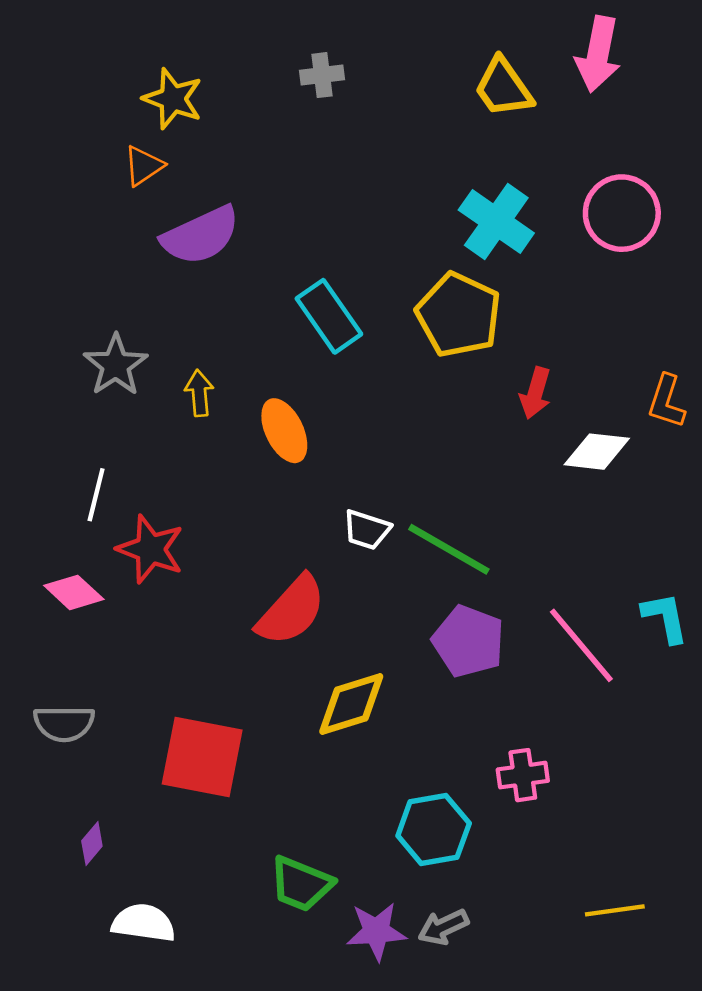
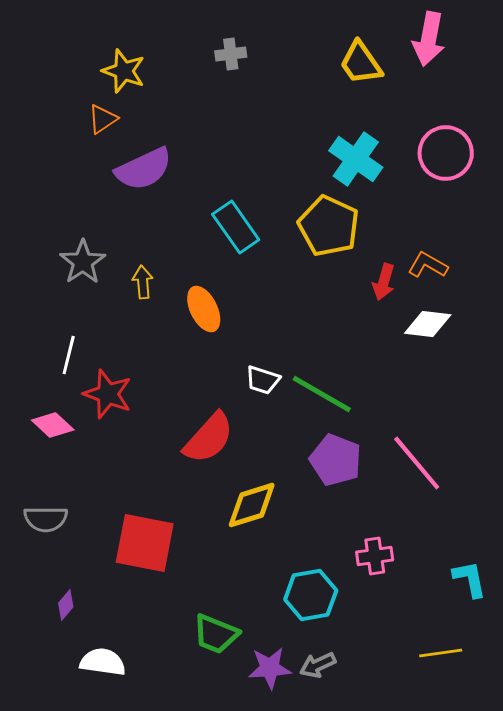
orange L-shape: (666, 401) -> (428, 265), moved, turned 102
cyan L-shape: (665, 618) -> (470, 579), moved

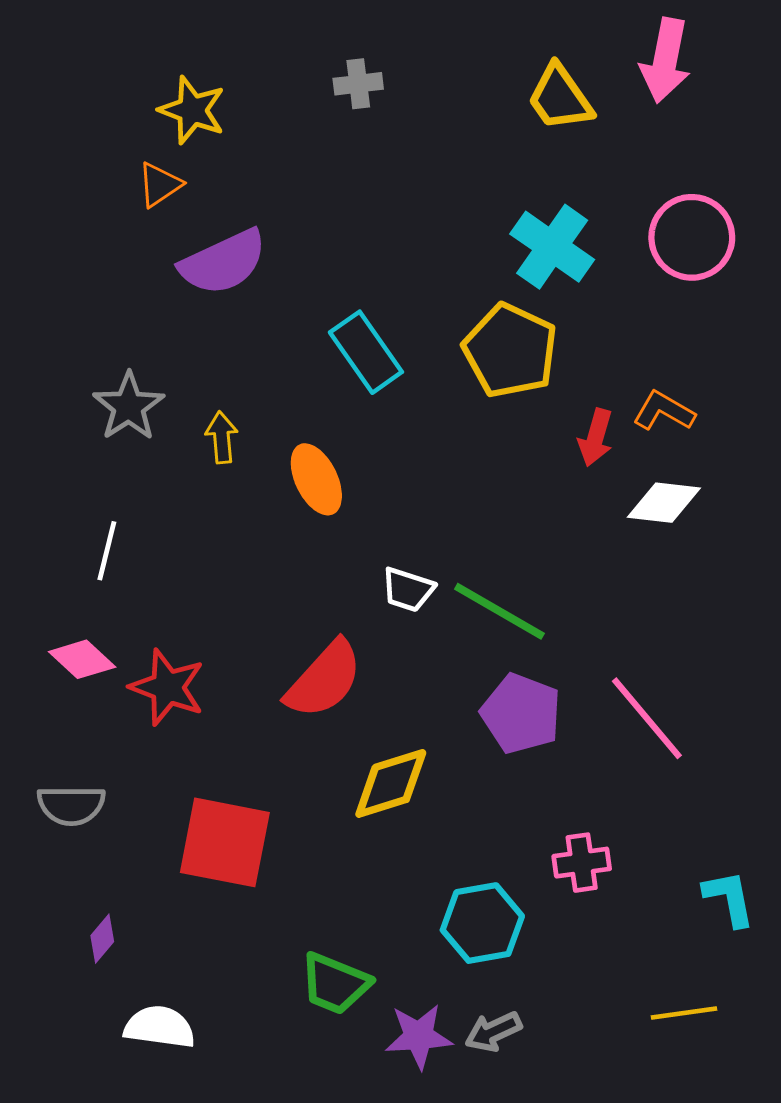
red star: (108, 394) -> (167, 687), moved

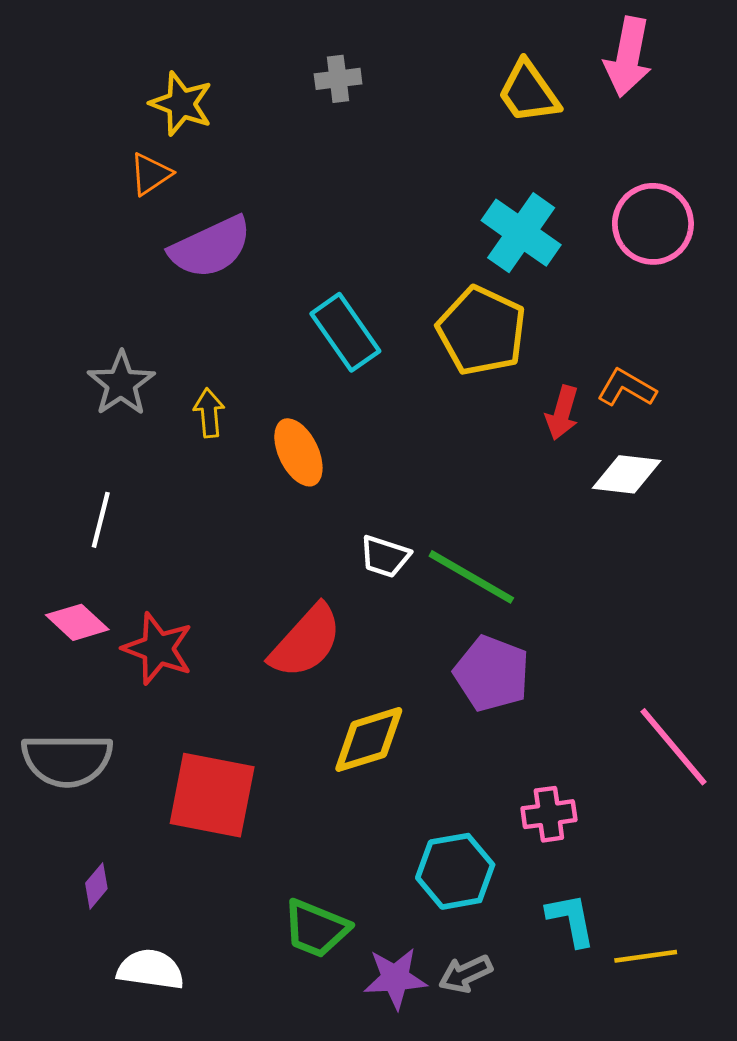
pink line: (647, 718) -> (673, 747), moved
gray semicircle: (71, 805) -> (67, 760), size x1.4
cyan L-shape: (729, 898) -> (571, 920), moved

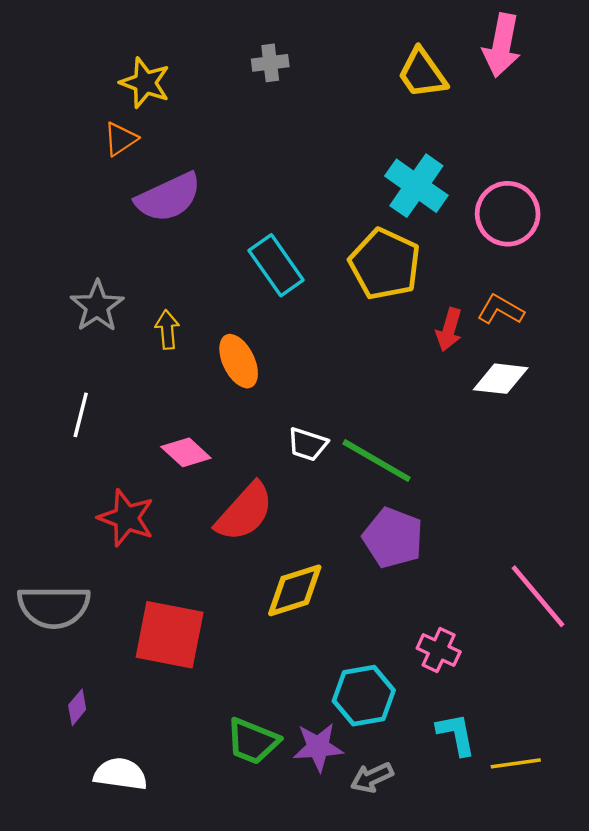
pink circle: (653, 224) -> (508, 214), moved
pink diamond: (77, 622) -> (186, 452), moved
pink cross: (549, 814) -> (439, 650), turned 33
purple star: (395, 978) -> (318, 747), moved

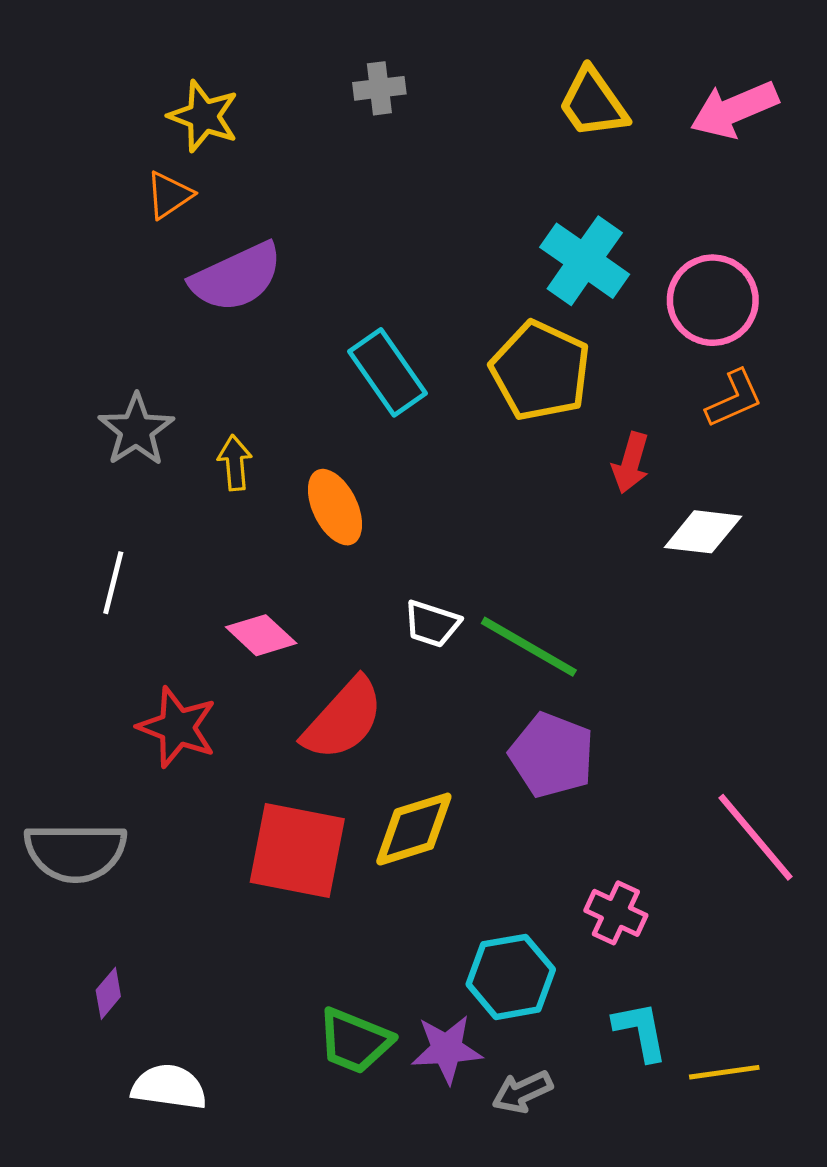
pink arrow: (502, 45) -> (734, 110), moved, turned 56
orange L-shape: (501, 310) -> (734, 399), moved, turned 126
red square: (170, 635) -> (297, 850), moved

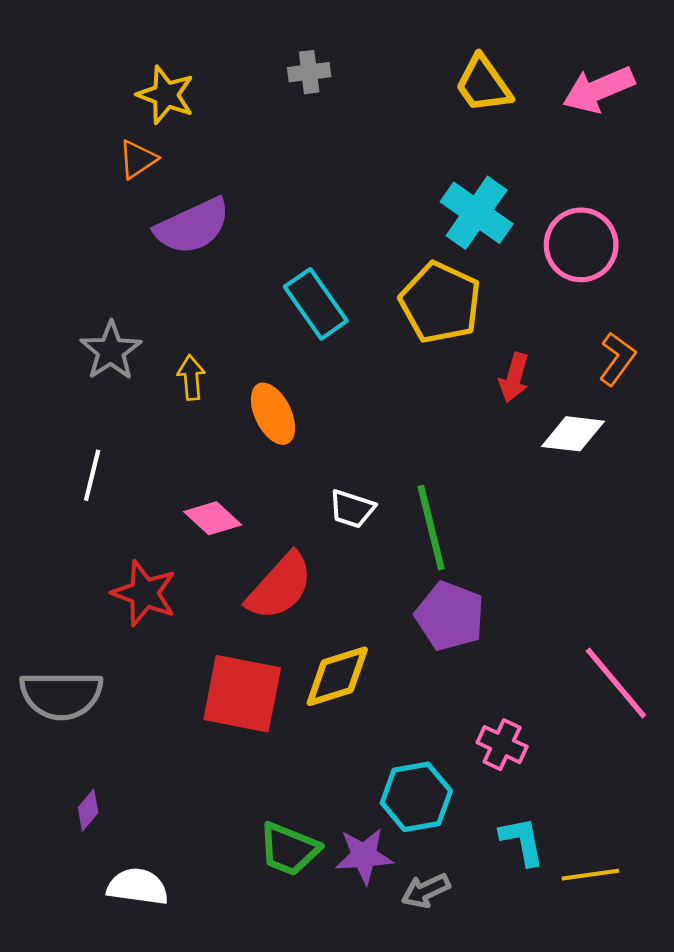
orange L-shape: (734, 399) -> (617, 359), moved, turned -30
green line: (529, 647) -> (431, 528), turned 46

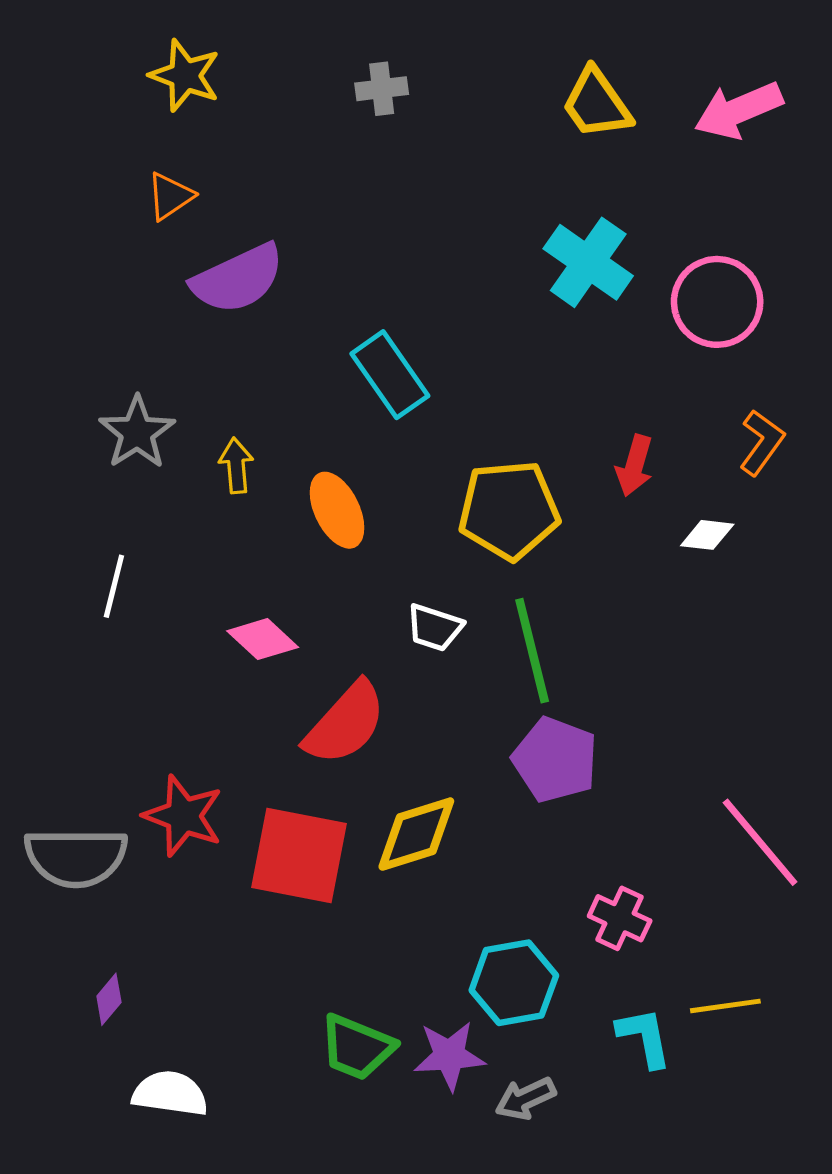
yellow star: (166, 95) -> (185, 76), moved
yellow pentagon: (440, 303) -> (509, 510), moved, turned -30
white diamond: (573, 434) -> (707, 535), size x0.7
red star: (144, 593) -> (183, 816), moved
yellow line: (590, 875) -> (725, 1006), moved

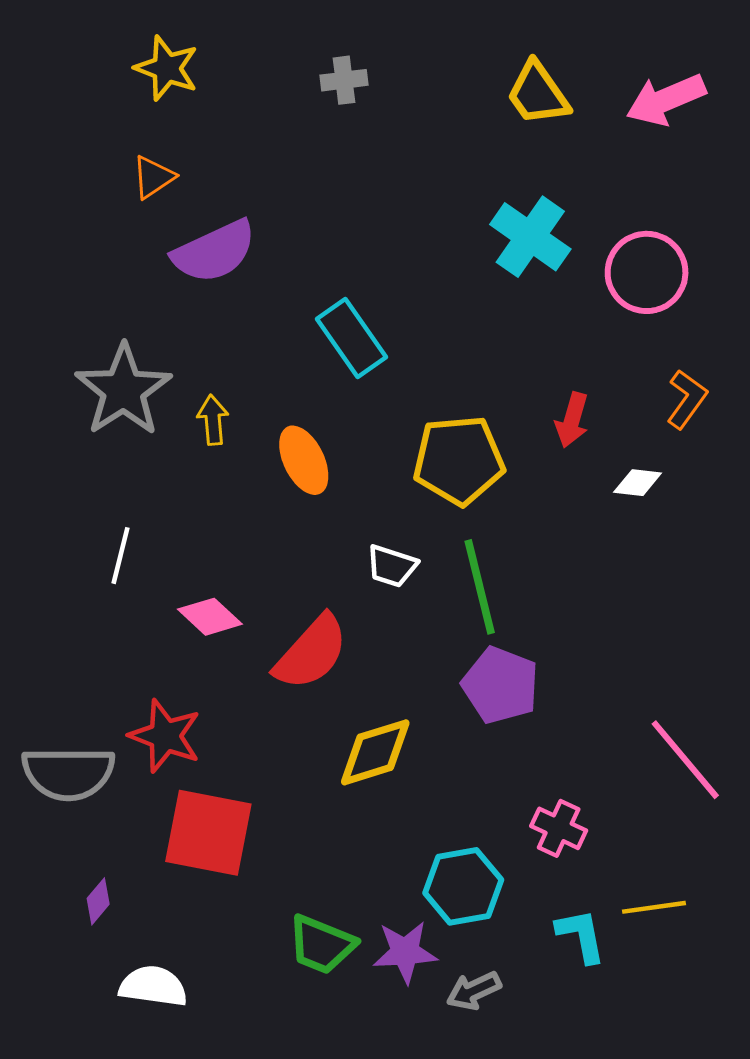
gray star: (137, 432) -> (123, 390), size x1.4
white line: (114, 586) -> (120, 556), moved
pink diamond: (263, 639) -> (210, 617), moved
red square: (299, 856) -> (208, 833), moved

